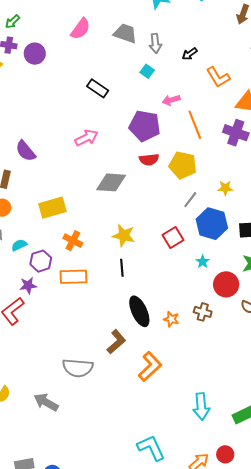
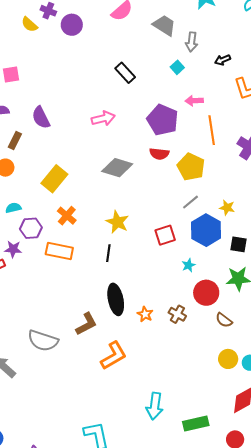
yellow star: (225, 188) -> (227, 208), moved
yellow rectangle: (52, 208) -> (54, 179), turned -48

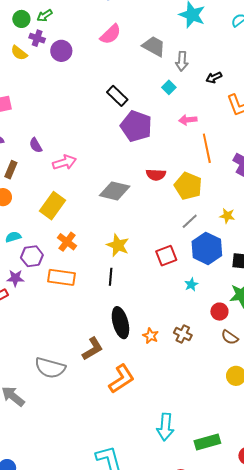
purple semicircle: (41, 118) -> (36, 145), size x0.7
pink arrow: (103, 118) -> (65, 162), moved
purple pentagon: (163, 120) -> (136, 126), moved
yellow star: (227, 208) -> (227, 216), moved
red circle: (206, 293) -> (219, 312), moved, size x0.7

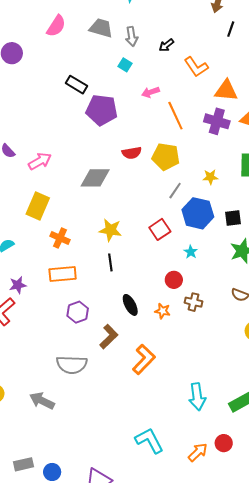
purple hexagon: (32, 256) -> (78, 312), moved
red circle: (219, 312) -> (174, 280), moved
black ellipse: (120, 323) -> (130, 305), size x0.7

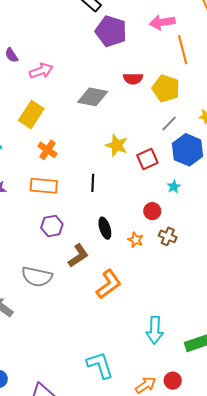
pink arrow: (151, 92) -> (162, 22), size x1.4
yellow star: (110, 230) -> (117, 145), moved

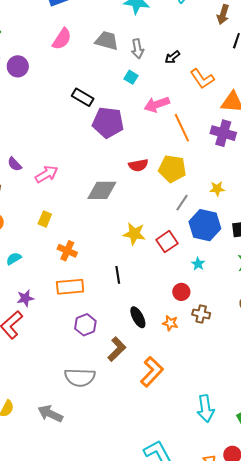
yellow rectangle: (31, 115) -> (45, 219), size x0.6

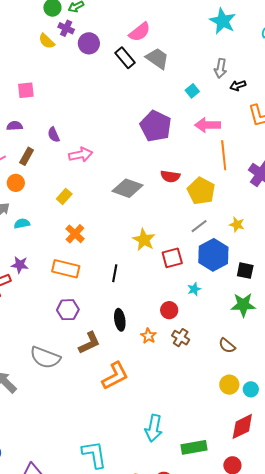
gray trapezoid: (107, 41) -> (157, 58), moved
gray arrow: (137, 49) -> (221, 68), moved
black rectangle: (83, 97) -> (125, 58), moved

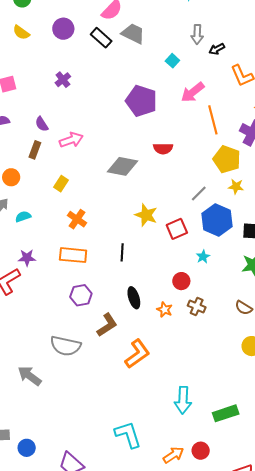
purple cross: (66, 28) -> (63, 80), moved, turned 35
pink arrow: (208, 125) -> (193, 92), turned -30
brown rectangle: (27, 156) -> (35, 150), moved
yellow pentagon: (201, 191) -> (227, 159), moved

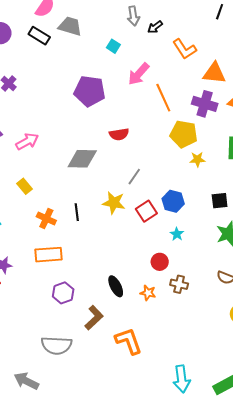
yellow rectangle: (61, 184) -> (24, 186), turned -63
gray line: (199, 194) -> (134, 177), moved
blue hexagon: (217, 220) -> (173, 201), moved, size x0.7
black line: (122, 252) -> (77, 212), moved
orange L-shape: (137, 354) -> (129, 341), turned -64

